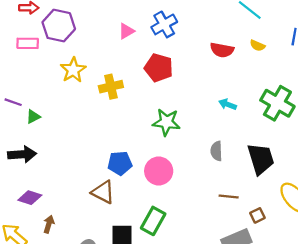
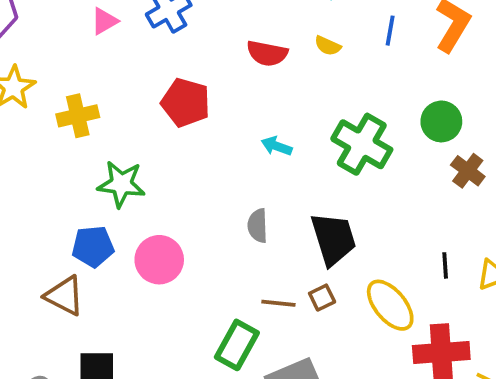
red pentagon: (159, 68) -> (186, 103), moved
green star: (166, 122) -> (121, 184), moved
brown square: (257, 215) -> (322, 298), moved
green rectangle: (153, 221) -> (237, 345), moved

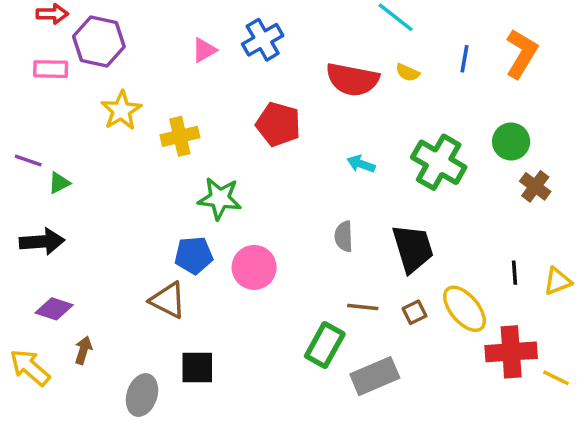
red semicircle: (267, 53) -> (352, 79), size x1.4
brown square: (322, 298) -> (414, 312), moved

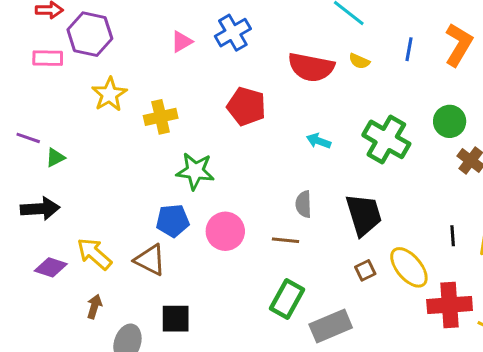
brown line: (363, 307) -> (286, 240), moved
brown arrow: (83, 350) -> (94, 307), moved
yellow arrow: (30, 367) -> (94, 254), moved

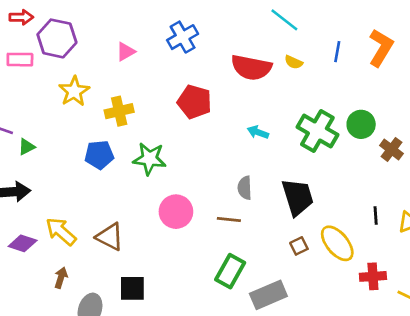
pink triangle: (182, 42) -> (126, 52), moved
green circle: (450, 121) -> (361, 124), moved
blue pentagon: (173, 221) -> (99, 155), moved
red cross: (450, 305) -> (373, 276), size x0.7

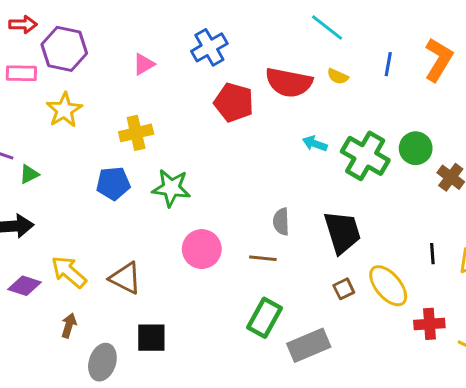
yellow star: (74, 91) -> (64, 110), moved
red pentagon: (194, 102) -> (234, 102), moved
cyan arrow: (258, 132) -> (315, 144), moved

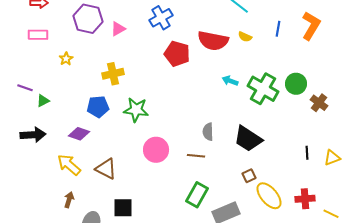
purple hexagon: (64, 49) -> (88, 19), moved
yellow star: (64, 110) -> (66, 59), size x0.6
black trapezoid: (342, 232) -> (248, 139), turned 140
purple diamond: (25, 286) -> (79, 134), moved
yellow ellipse: (388, 286) -> (269, 196), moved

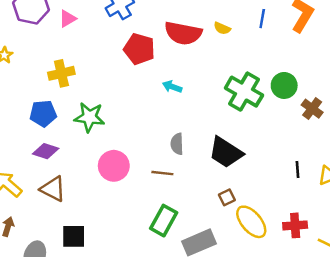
cyan arrow: (230, 81) -> (172, 87), moved
purple diamond: (79, 134) -> (46, 151), moved

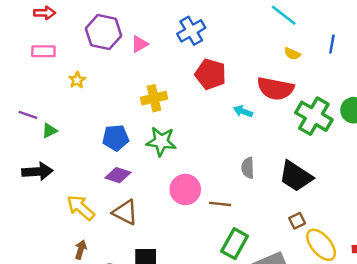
red semicircle: (183, 33) -> (275, 89), moved
yellow cross: (61, 73) -> (154, 98), moved
brown line: (162, 173) -> (220, 204), moved

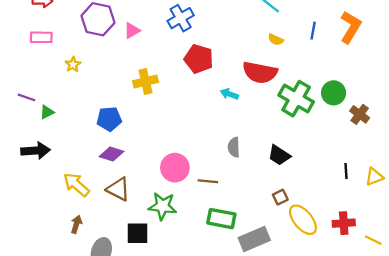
green star: (161, 141) -> (162, 206), moved
black trapezoid: (296, 176) -> (279, 155), size x0.7
green rectangle: (235, 244) -> (221, 219), turned 72

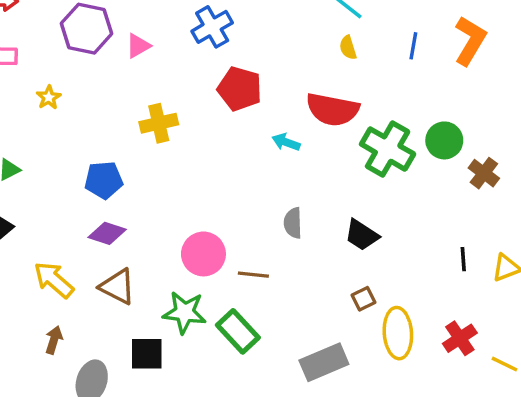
yellow semicircle: (276, 40) -> (348, 48), moved, turned 49
green rectangle: (221, 219) -> (238, 331), moved, turned 36
yellow ellipse: (303, 220) -> (398, 333), turned 36
red cross: (344, 223) -> (460, 338), turned -30

